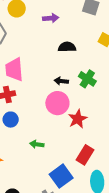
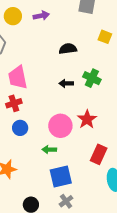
purple arrow: (51, 18) -> (41, 16), moved
pink circle: (57, 103) -> (60, 126), moved
blue square: (61, 176) -> (61, 176), moved, turned 30

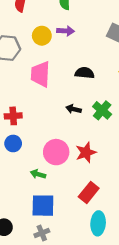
yellow circle: (13, 16) -> (42, 36), moved
pink trapezoid: (18, 77) -> (40, 74), moved

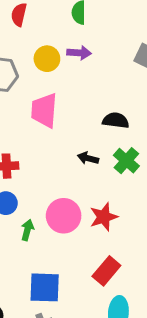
black semicircle: (85, 73) -> (116, 120), moved
green arrow: (38, 174) -> (27, 230), moved, turned 88

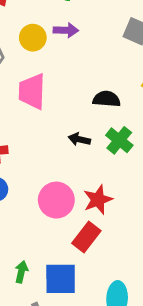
green arrow: (27, 230) -> (21, 272), moved
red rectangle: (106, 271) -> (86, 237), moved
blue square: (45, 287) -> (61, 279), moved

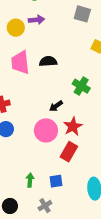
black semicircle: (107, 99) -> (48, 61), moved
black arrow: (79, 139) -> (56, 106), moved, turned -40
blue square: (61, 279) -> (56, 181), size x0.6

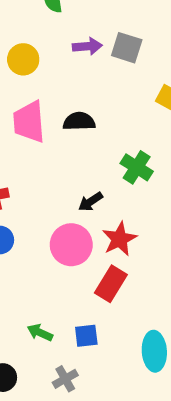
gray square: (82, 14) -> (127, 48), moved
purple arrow: (36, 20) -> (87, 46), moved
green arrow: (30, 180) -> (40, 333), turned -72

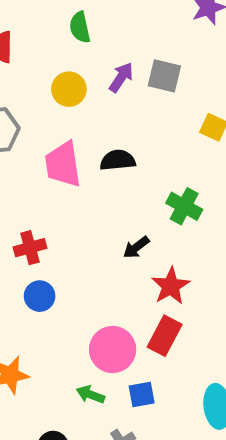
purple arrow: (87, 46) -> (121, 77), turned -48
yellow circle: (23, 59) -> (69, 89), moved
pink circle: (71, 245) -> (113, 350), moved

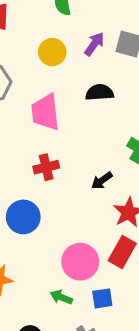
black semicircle: (118, 160) -> (100, 92), moved
red cross: (30, 248) -> (46, 167), moved
blue circle: (40, 296) -> (23, 217), size x1.4

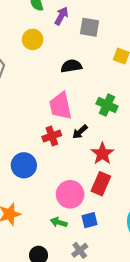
purple arrow: (94, 44) -> (61, 16), moved
pink trapezoid: (45, 112) -> (60, 106), moved
red cross: (46, 167) -> (52, 136), moved

